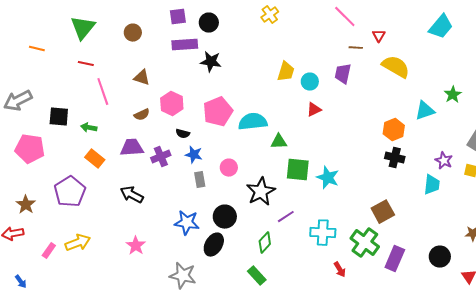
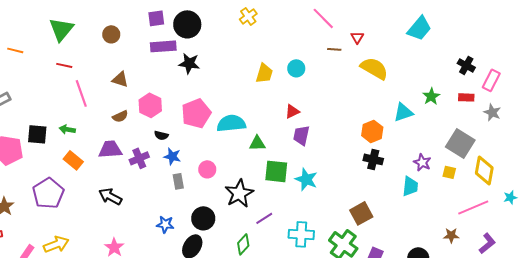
black circle: (209, 23) -> (187, 24), size x1.4
purple trapezoid: (343, 74) -> (301, 135), moved
cyan circle: (310, 82) -> (296, 68), moved
black square: (59, 117) -> (37, 134), moved
blue star: (187, 223) -> (165, 224), size x0.7

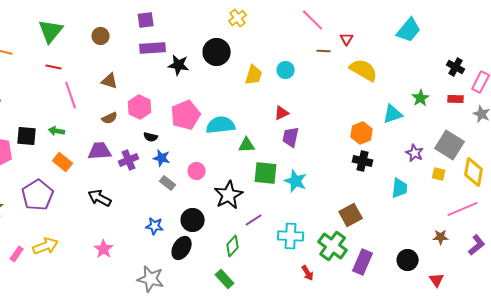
black circle: (187, 24) -> (217, 52), moved
purple star: (422, 162) -> (415, 153), moved
gray rectangle: (178, 181) -> (168, 183), turned -42

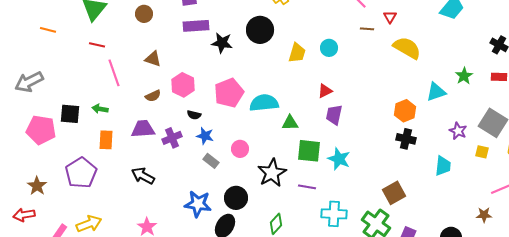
orange rectangle: (63, 162) -> (106, 140), turned 54
purple line: (254, 220) -> (307, 187), moved, turned 42
blue star: (155, 226) -> (198, 204), size x1.5

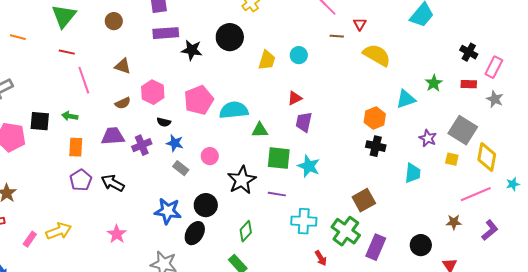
purple pentagon: (81, 173) -> (81, 180), moved, size x0.7

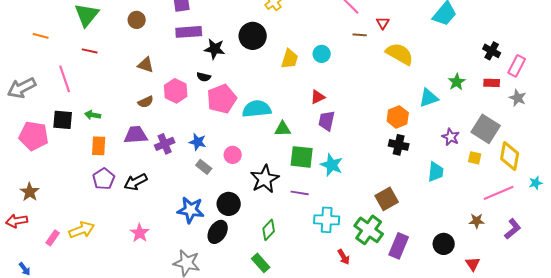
pink line: (84, 80) -> (65, 79), moved
black semicircle: (164, 122) -> (204, 77), moved
black arrow: (113, 183) -> (136, 182), turned -55

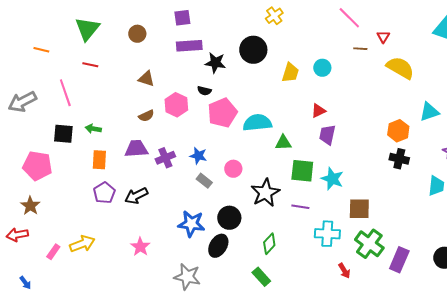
pink pentagon: (34, 136) -> (37, 166), moved
brown square: (387, 199) -> (359, 209), moved, turned 30

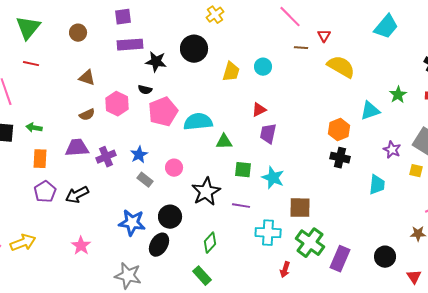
blue star: (198, 156) -> (139, 155), turned 30
green square: (302, 171) -> (243, 170), size x0.7
red arrow: (344, 271) -> (285, 270), turned 49

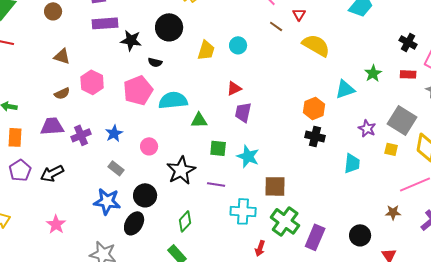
brown line: (301, 48) -> (276, 26), turned 32
black semicircle: (145, 90) -> (155, 62), moved
gray rectangle: (145, 180) -> (116, 168), moved

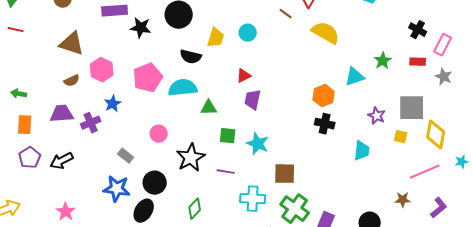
brown triangle: (62, 56) -> (72, 44), size x1.5
black semicircle: (155, 62) -> (191, 57), moved, size x1.5
gray square: (402, 120) -> (412, 108), turned -32
blue star: (114, 133) -> (113, 104), moved

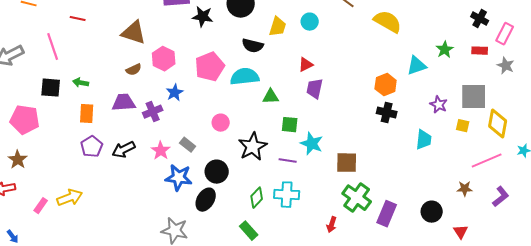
cyan star: (258, 144) -> (312, 144), moved
cyan cross: (253, 199) -> (287, 195), moved
pink star: (66, 212) -> (161, 151), moved

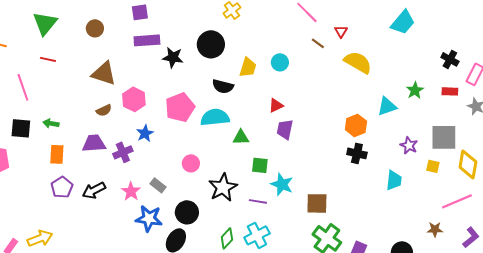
cyan cross: (287, 195) -> (257, 235), turned -30

